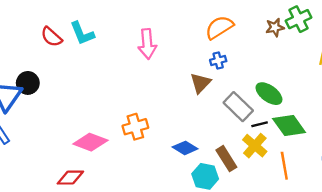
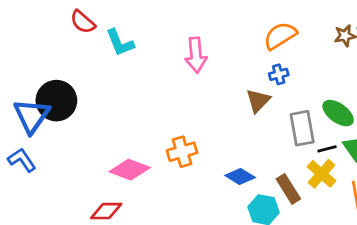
red semicircle: (51, 37) -> (83, 22), moved
black circle: (28, 83) -> (56, 101), size x1.5
gray rectangle: (238, 107) -> (302, 128), turned 36

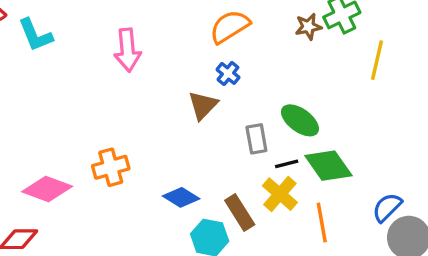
blue cross: (279, 74) -> (228, 73), turned -36
gray rectangle: (302, 128) -> (256, 139), size x0.7

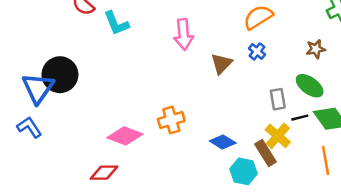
brown star: (308, 27) -> (316, 49), moved
brown triangle: (203, 105) -> (221, 64), moved
yellow cross: (280, 194) -> (278, 136), moved

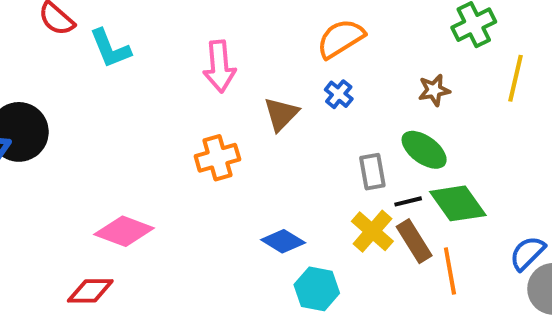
orange cross: (171, 120) -> (217, 158), moved
brown rectangle: (266, 153) -> (414, 241), moved

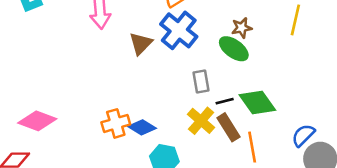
blue cross: (339, 94) -> (179, 30), size x2.0
green ellipse: (424, 150) -> (234, 49), moved
orange cross: (217, 158) -> (116, 123), moved

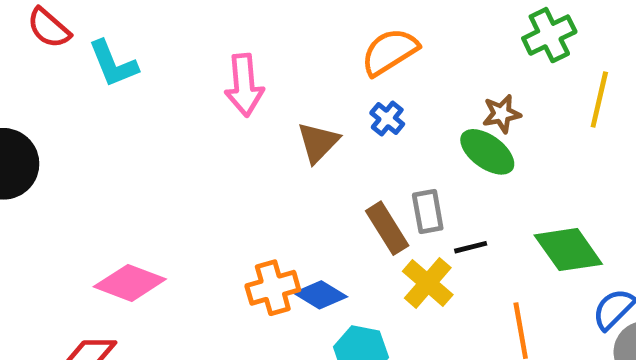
blue cross: (179, 30) -> (387, 119), size x0.5
green diamond: (257, 102) -> (568, 250), moved
brown rectangle: (229, 127) -> (387, 228), moved

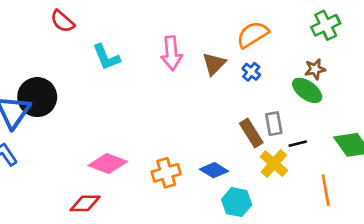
green cross: (549, 35) -> (326, 25), moved
cyan L-shape: (113, 64) -> (106, 57), moved
brown triangle: (318, 142) -> (214, 64), moved
orange cross: (273, 288) -> (166, 173), moved

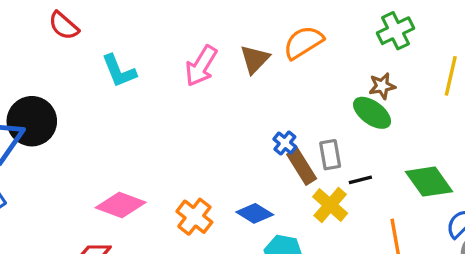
pink arrow: (171, 53) -> (201, 66), turned 36
brown triangle: (214, 64) -> (255, 59), moved
blue cross: (251, 72) -> (285, 143), moved
orange cross: (166, 173) -> (194, 217), turned -36

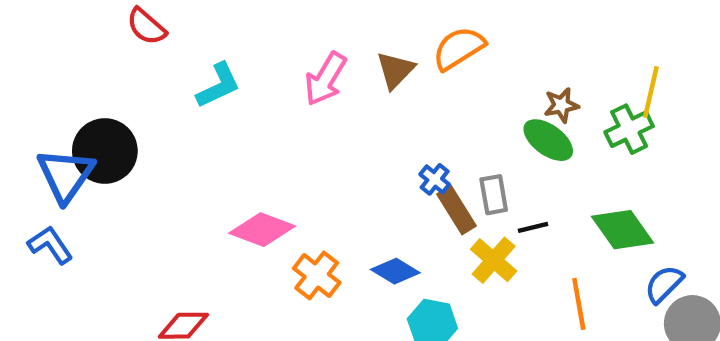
green cross: (395, 31) -> (629, 129), moved
cyan L-shape: (119, 71) -> (218, 85), turned -93
pink diamond: (121, 205) -> (262, 230), moved

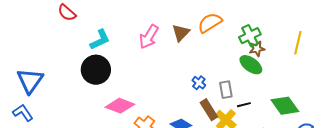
green cross: (629, 129) -> (250, 36), moved
black circle: (105, 151) -> (96, 70), moved
brown rectangle: (456, 210) -> (209, 110), moved

